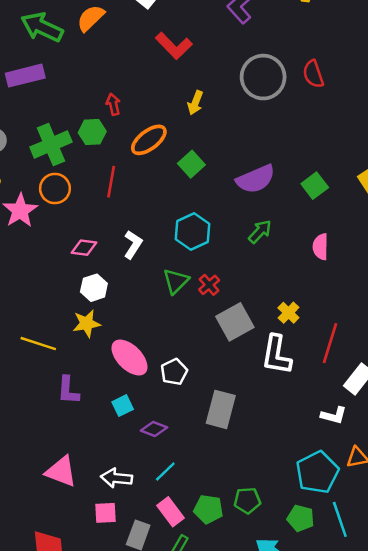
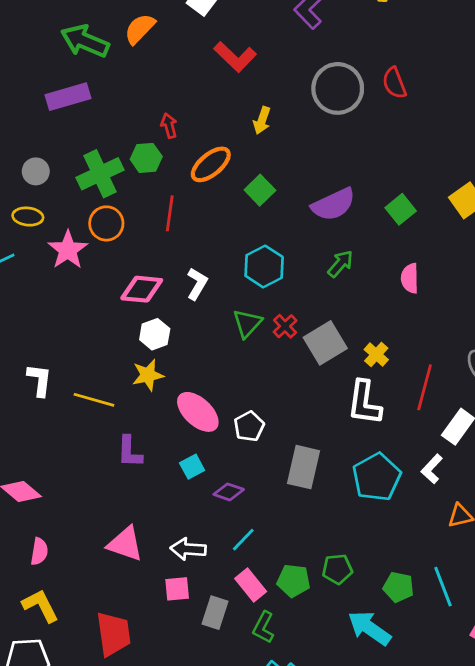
pink diamond: (84, 248) -> (142, 289), size x1.4
gray square: (235, 322) -> (325, 343), moved
white L-shape: (334, 415) -> (432, 469), turned 120
cyan pentagon: (317, 472) -> (377, 477), moved

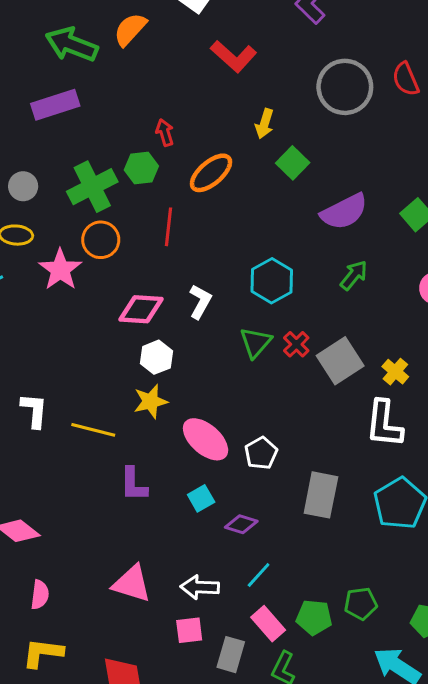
green square: (260, 190) -> (293, 163), moved
yellow L-shape: (40, 606) -> (43, 653), turned -54

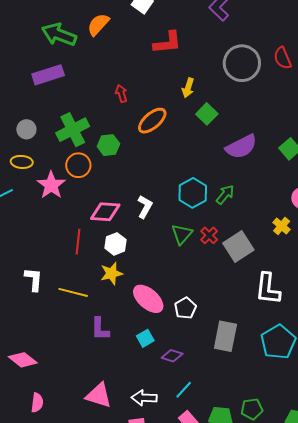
red L-shape: (234, 56) -> (167, 43), turned -48
green hexagon: (141, 168) -> (108, 145), moved
red line: (169, 227) -> (78, 242), moved
green arrow: (354, 275) -> (225, 195), moved
yellow cross: (395, 372) -> (282, 226), moved

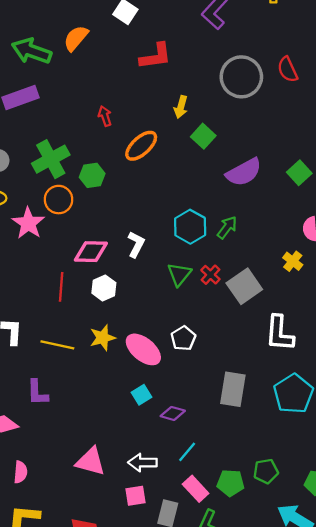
yellow star: (111, 273) -> (103, 338), moved
white pentagon: (185, 308) -> (183, 338), moved
purple L-shape: (100, 329) -> (37, 393), moved

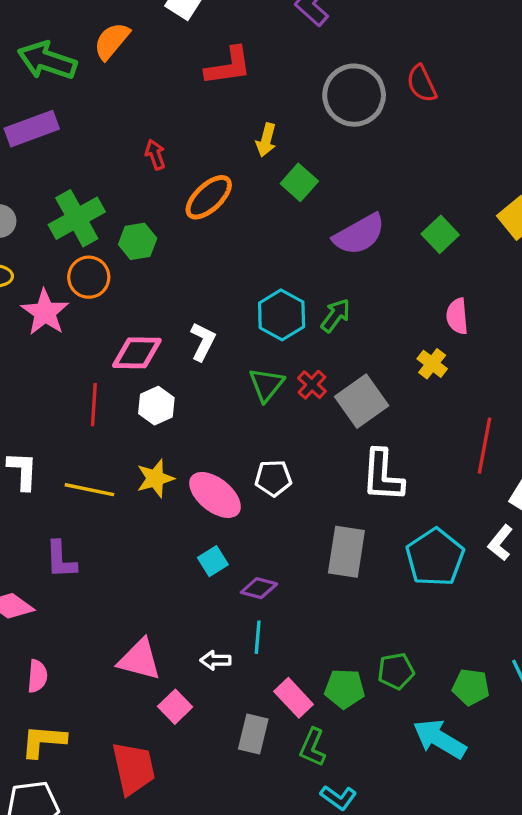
white L-shape: (279, 333) -> (383, 476), moved
white pentagon: (183, 338) -> (273, 478), turned 30
cyan line: (187, 452) -> (258, 637), moved, turned -35
white arrow: (142, 463) -> (216, 660), size x0.7
pink square: (135, 496) -> (175, 707), moved, turned -35

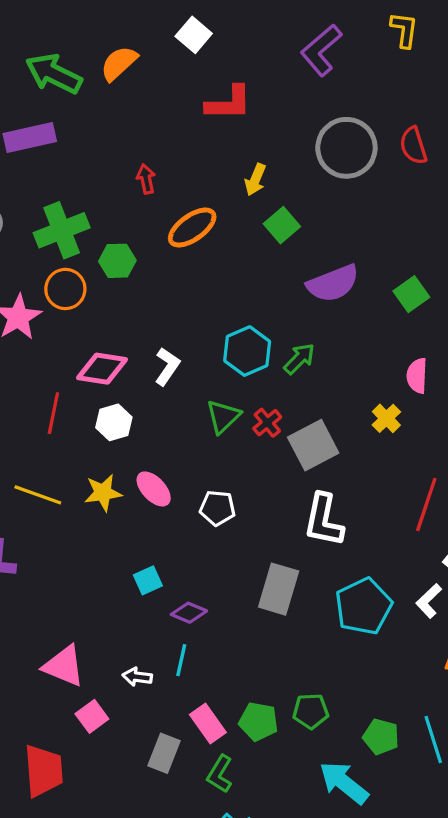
pink ellipse: (215, 495) -> (154, 489), moved, size x0.7

